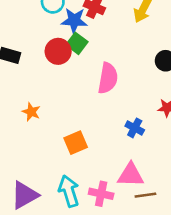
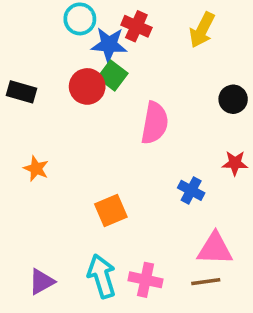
orange star: (31, 112) -> (36, 169), moved
pink triangle: (131, 175) -> (215, 249), moved
purple triangle: (25, 195) -> (42, 282), size x0.7

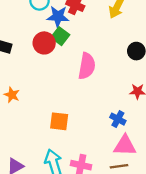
blue cross: (191, 190) -> (118, 119), moved
orange square: (111, 210) -> (59, 121), turned 30

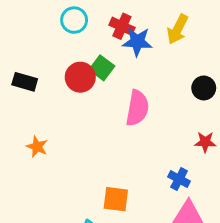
blue star: (58, 16) -> (137, 42), moved
orange square: (59, 121) -> (116, 199), moved

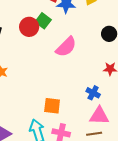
pink semicircle: (137, 108) -> (66, 47), turned 35

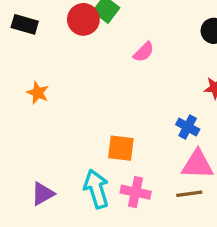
pink semicircle: (66, 47) -> (144, 52), size x0.6

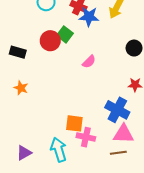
black rectangle: (25, 24) -> (18, 52), moved
blue cross: (188, 127) -> (117, 110), size x1.6
pink cross: (136, 192) -> (86, 137), moved

